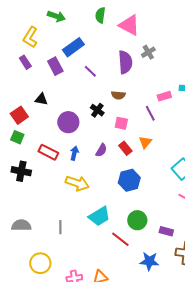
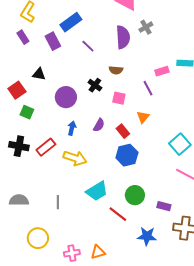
green square: (17, 137) -> (27, 112), moved
red rectangle: (125, 148) -> (123, 131), moved
red rectangle: (48, 152) -> (46, 147), moved, turned -66

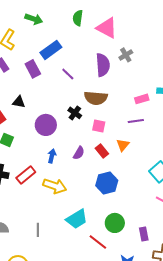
brown semicircle: (116, 70) -> (96, 98), size x1.6
purple line: (148, 88) -> (136, 121), moved, turned -70
red rectangle: (123, 131) -> (102, 151), moved
purple rectangle: (164, 206) -> (144, 234), turned 64

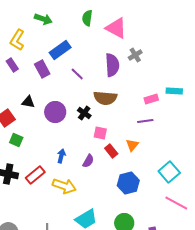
purple circle: (46, 125) -> (55, 112), moved
pink square: (99, 126) -> (100, 133), moved
purple semicircle: (79, 153) -> (88, 161), moved
blue hexagon: (107, 183) -> (128, 183), moved

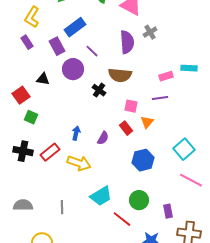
purple circle: (55, 112) -> (73, 69), moved
pink square: (100, 133) -> (131, 106), moved

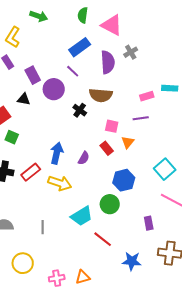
blue rectangle: (75, 27) -> (80, 47), moved
purple rectangle: (57, 46) -> (33, 75), moved
blue arrow: (76, 133) -> (57, 153), size x1.5
green circle: (139, 200) -> (110, 204), moved
purple rectangle: (168, 211) -> (149, 223), moved

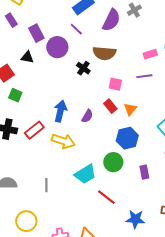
purple semicircle: (108, 62) -> (111, 20), turned 30
orange triangle: (128, 142) -> (130, 109), moved
purple rectangle: (149, 223) -> (144, 172), moved

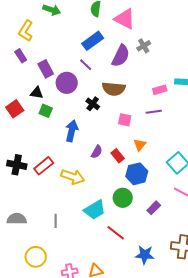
green square: (15, 95) -> (46, 111), moved
red rectangle: (110, 106) -> (118, 156), moved
blue arrow: (60, 111) -> (72, 131), moved
purple rectangle: (144, 172) -> (154, 208), turned 56

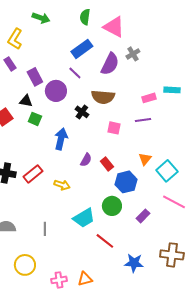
orange triangle: (140, 145) -> (145, 159), moved
yellow arrow: (73, 177) -> (62, 185), size x0.7

